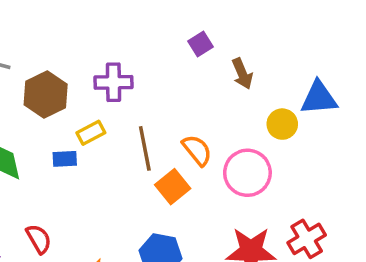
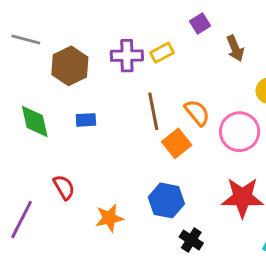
yellow rectangle: (91, 133) -> (162, 53), moved

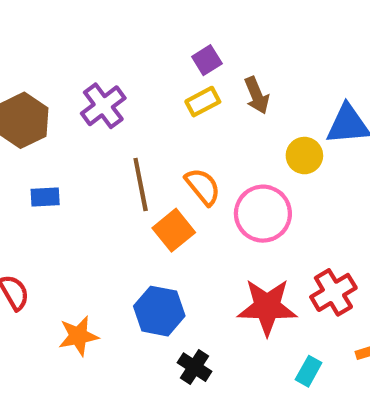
yellow rectangle: (162, 53) -> (203, 102), moved
purple cross: (127, 56) -> (103, 106), turned -36

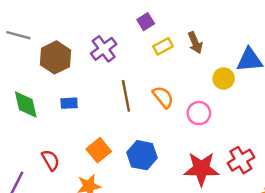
purple square: (207, 60) -> (146, 22), moved
pink circle: (263, 214) -> (199, 113), size x0.7
orange square: (174, 230) -> (99, 150), moved
blue hexagon: (159, 311) -> (142, 155), moved

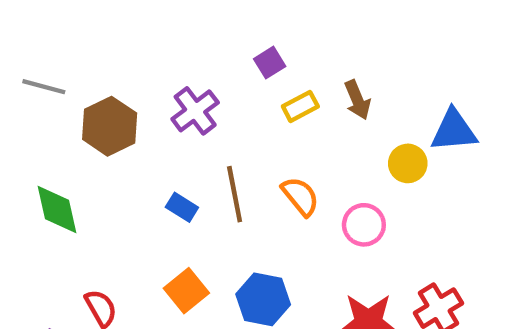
blue rectangle: (69, 103) -> (182, 207), moved, turned 35

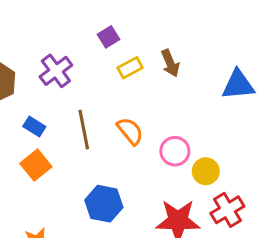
yellow circle: (408, 163) -> (206, 171), moved
blue rectangle: (182, 207) -> (34, 126), moved
orange square: (186, 291) -> (36, 165), moved

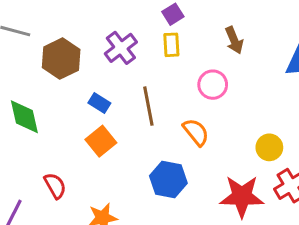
yellow rectangle: (130, 68) -> (171, 45), moved, turned -65
orange semicircle: (130, 131) -> (196, 132), moved
pink circle: (175, 151) -> (213, 85), moved

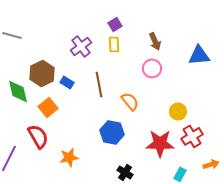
brown hexagon: (61, 59) -> (42, 73), moved
pink circle: (213, 85) -> (152, 68), moved
orange square: (101, 141) -> (48, 107), moved
red semicircle: (55, 186) -> (38, 136), size x1.4

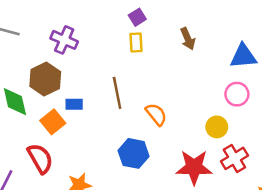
purple cross: (81, 46) -> (64, 40), moved, turned -30
pink circle: (152, 68) -> (237, 94), moved
blue rectangle: (67, 82) -> (74, 104), moved, turned -32

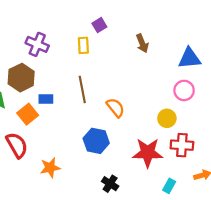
yellow rectangle: (136, 42) -> (83, 45), moved
red cross: (234, 158) -> (182, 145), turned 35

